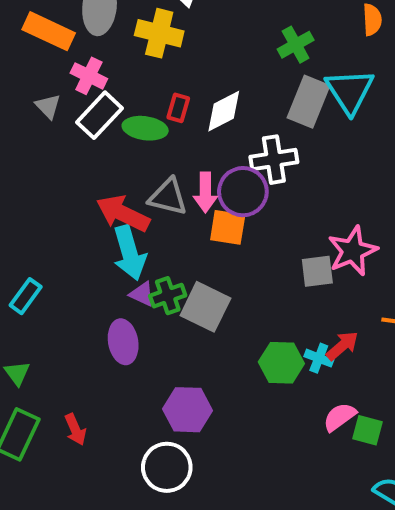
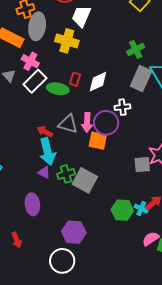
white cross: (274, 160) -> (122, 107), size x0.7
red arrow: (123, 213) -> (45, 132), size x0.6
purple triangle: (142, 294) -> (44, 173), moved
purple ellipse: (123, 342) -> (32, 204), moved

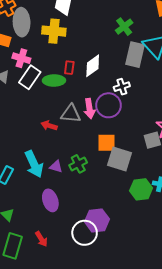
orange square: (98, 141) -> (107, 143), moved
cyan arrow: (47, 152) -> (34, 164), moved
gray square: (85, 180) -> (120, 159), moved
white circle: (62, 261) -> (85, 233), moved

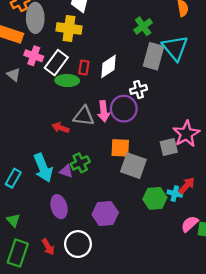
white rectangle: (30, 77) -> (56, 63), moved
green cross: (78, 164) -> (80, 163), moved
purple hexagon: (97, 220) -> (105, 214), moved
white circle: (85, 233) -> (78, 244), moved

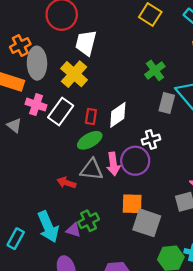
yellow cross: (69, 29) -> (74, 74), turned 35
gray rectangle: (153, 56) -> (167, 103), size x0.7
green ellipse: (67, 81) -> (90, 140), moved, turned -30

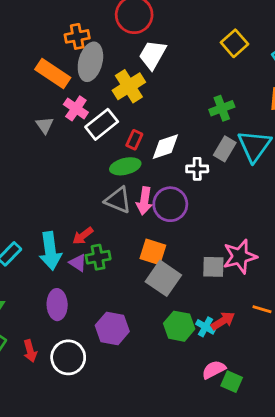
white cross: (151, 140) -> (197, 169), moved
red arrow: (66, 183) -> (83, 236), moved, turned -72

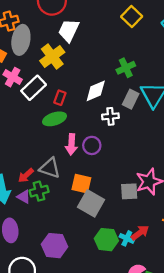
white diamond: (165, 147) -> (96, 91), moved
gray triangle: (118, 200) -> (50, 168), moved
purple circle: (170, 204) -> (92, 145), size x0.7

